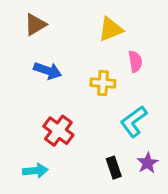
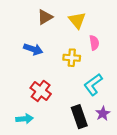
brown triangle: (35, 25) -> (45, 17), moved
yellow triangle: (111, 29) -> (77, 20), turned -48
black rectangle: (114, 168) -> (79, 117), size x1.5

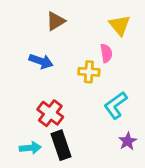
yellow triangle: (77, 20) -> (120, 25), moved
pink semicircle: (94, 43) -> (106, 53), moved
black rectangle: (79, 117) -> (61, 145), moved

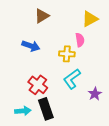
yellow triangle: (120, 25) -> (90, 19), turned 42
cyan L-shape: (116, 105) -> (72, 79), moved
purple star: (128, 141) -> (95, 94), moved

